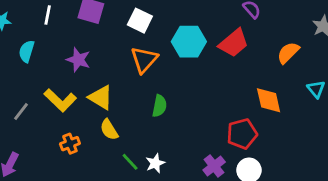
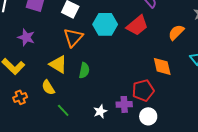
yellow triangle: (101, 97) -> (58, 64), moved
white star: (155, 163) -> (100, 111), moved
purple cross: (214, 166) -> (124, 104), moved, turned 35

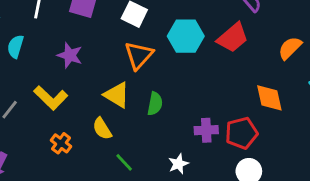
orange cross: (20, 97) -> (61, 143), turned -32
purple cross: (124, 104) -> (206, 130), moved

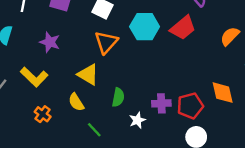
orange diamond: (269, 98) -> (223, 93), moved
green semicircle: (155, 104) -> (118, 97), moved
white star: (178, 164) -> (137, 120), moved

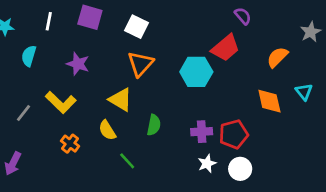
cyan hexagon: (145, 27) -> (196, 72), moved
orange diamond: (223, 93) -> (269, 101), moved
white star: (137, 120) -> (207, 164), moved

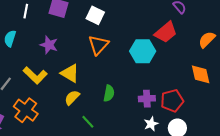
yellow triangle: (121, 100) -> (70, 73), moved
yellow semicircle: (107, 130) -> (72, 98), turned 77
orange cross: (70, 144) -> (26, 110), moved, size x1.6

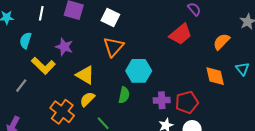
cyan hexagon: (143, 51) -> (139, 71), moved
yellow L-shape: (35, 75) -> (43, 66), moved
orange cross: (26, 110) -> (62, 112), moved

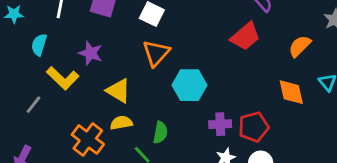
green semicircle: (124, 95) -> (160, 133), moved
yellow semicircle: (87, 99) -> (121, 123), turned 35

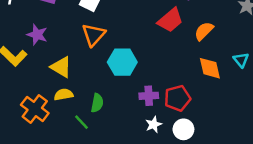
orange semicircle: (300, 46) -> (204, 31), moved

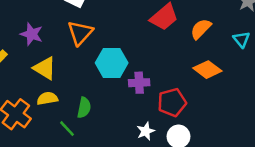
purple star: (37, 35) -> (32, 34), moved
cyan triangle: (241, 60) -> (241, 39), moved
orange diamond: (210, 68) -> (207, 70), turned -40
purple cross: (149, 96) -> (139, 83), moved

